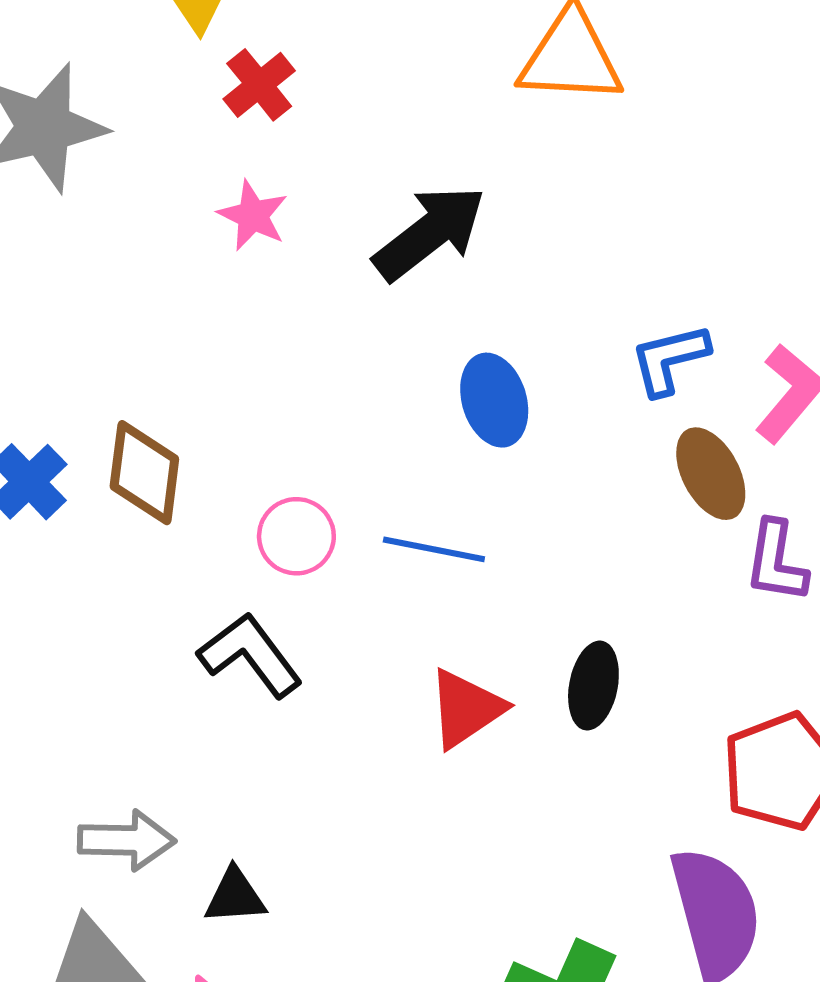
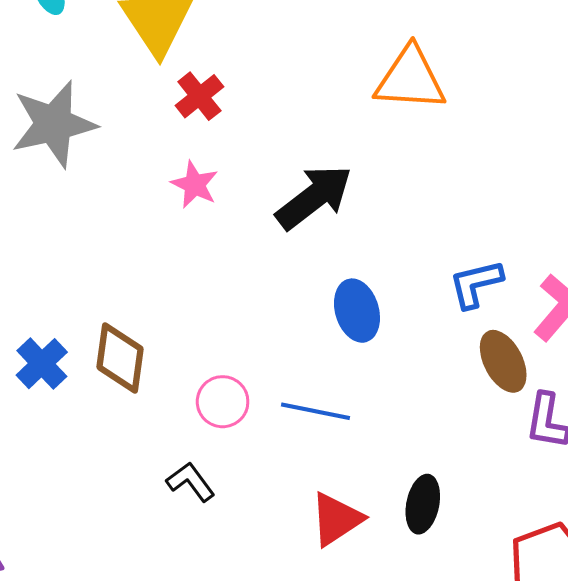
black L-shape: (250, 655) -> (191, 482), size x0.7

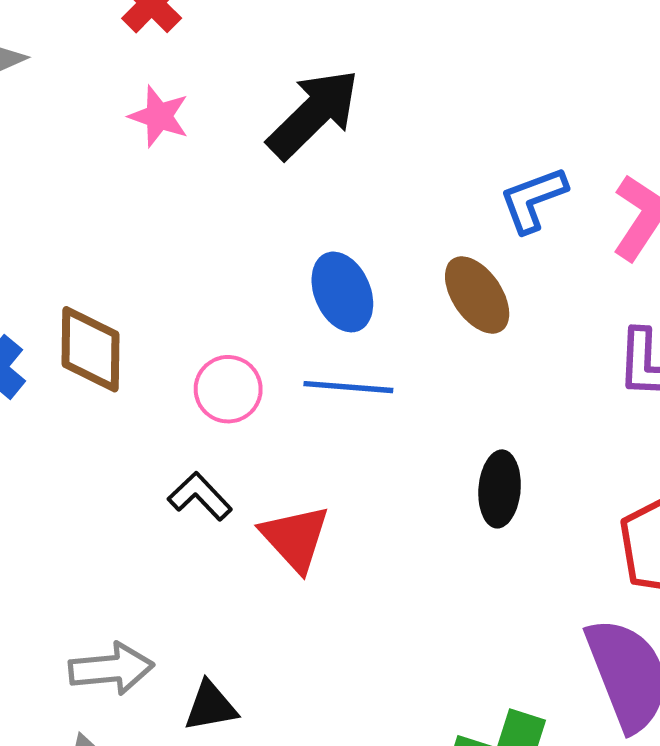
blue ellipse: (357, 311) -> (342, 292), moved
brown ellipse: (503, 361) -> (477, 295), moved
red triangle: (336, 519) -> (295, 538), moved, turned -32

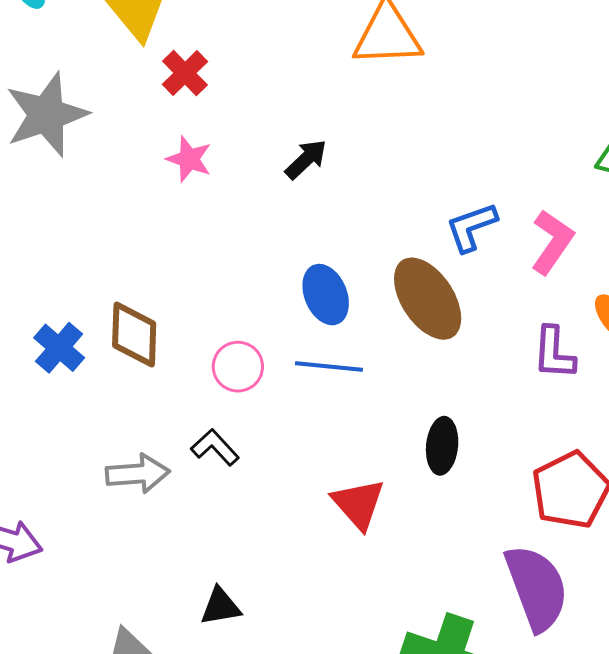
black arrow: (313, 114) -> (306, 159), size x0.6
brown ellipse: (477, 295) -> (428, 299), size x1.4
red triangle: (295, 538) -> (358, 504), moved
gray arrow: (111, 669) -> (138, 474), moved

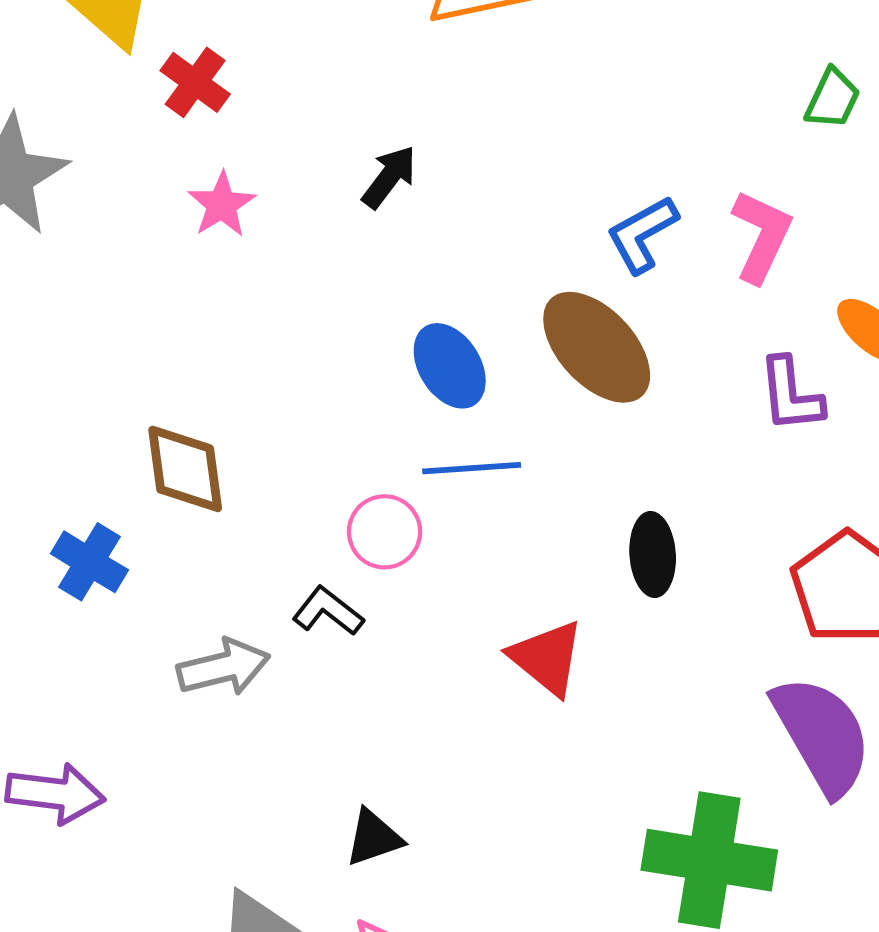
pink star: (189, 159) -> (222, 205), turned 30
blue cross: (59, 348) -> (89, 562), moved
pink circle: (238, 367) -> (385, 532), moved

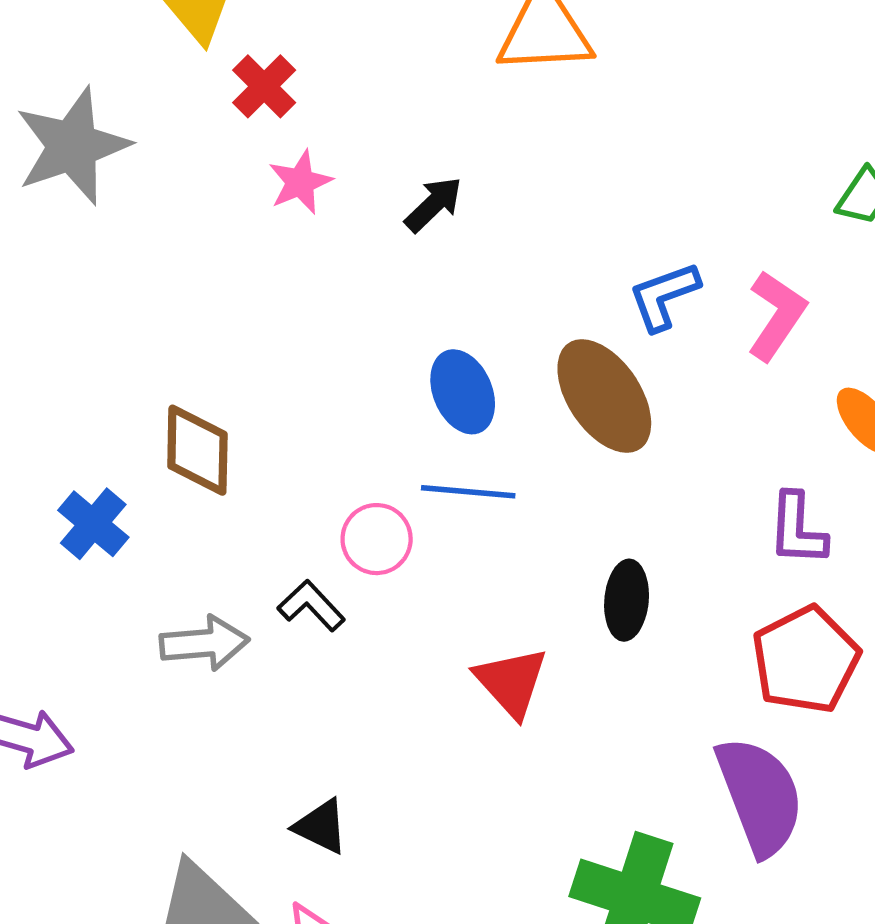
pink star: (222, 205) -> (300, 182), moved
purple L-shape: (791, 395) -> (797, 529), moved
black triangle: (374, 838) -> (321, 826), turned 36

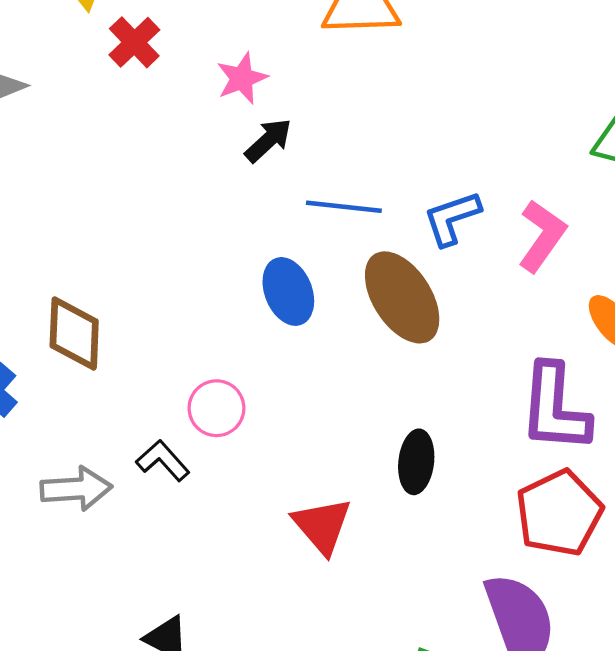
pink star: (300, 182) -> (242, 78), moved
blue line: (468, 492) -> (344, 207), moved
purple L-shape: (797, 529) -> (555, 408), size x1.5

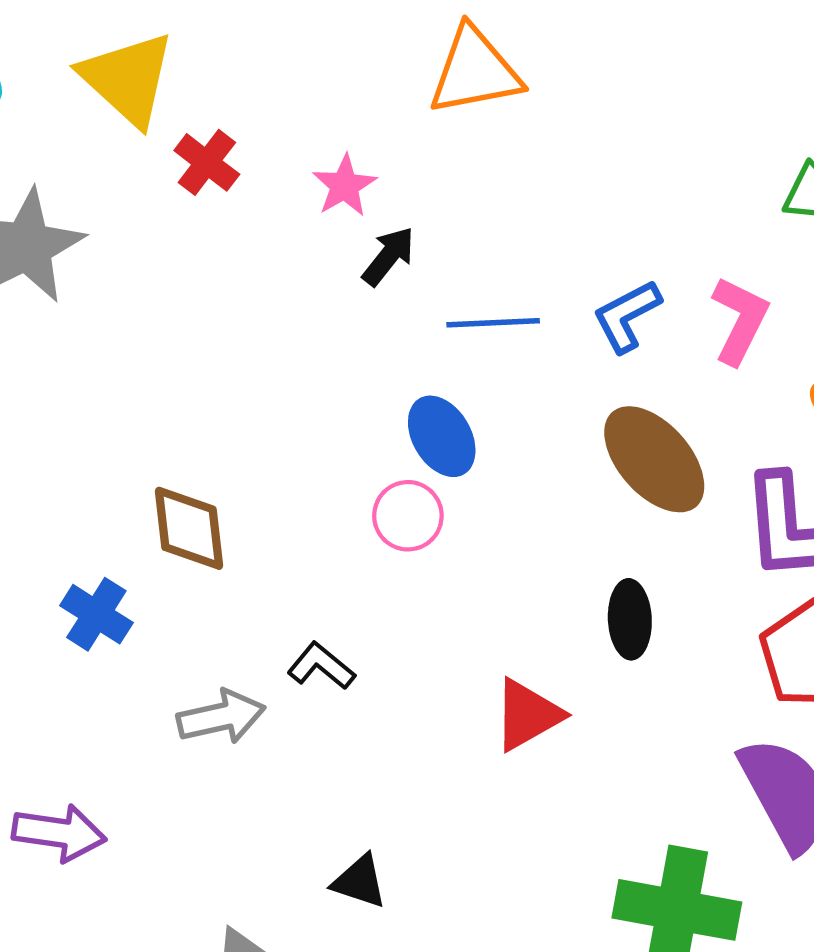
brown ellipse: (402, 297) -> (654, 459), moved
pink circle: (216, 408) -> (408, 516), moved
red triangle: (322, 526) -> (527, 715), turned 50

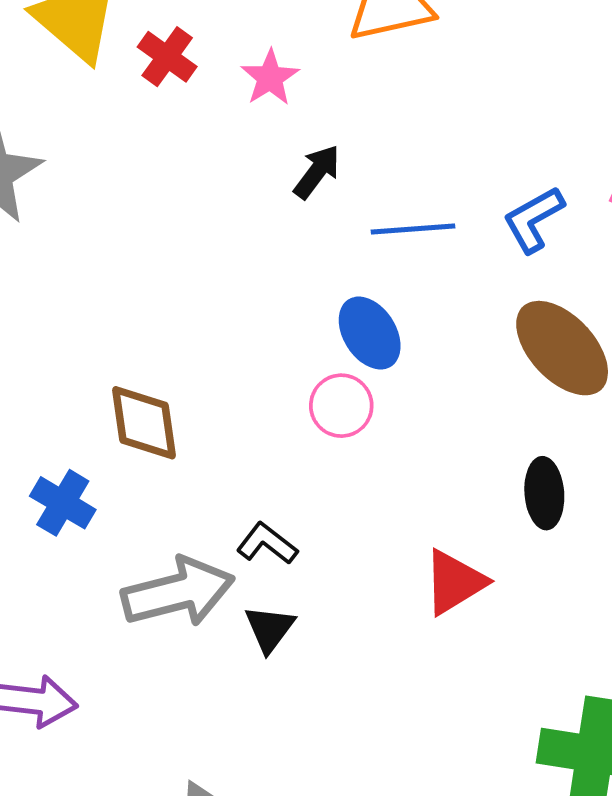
red cross: (207, 162) -> (167, 57), moved
pink star: (344, 186) -> (270, 78), moved
gray arrow: (221, 717) -> (178, 592), size x1.4
black triangle: (360, 882) -> (270, 629), moved, turned 50

